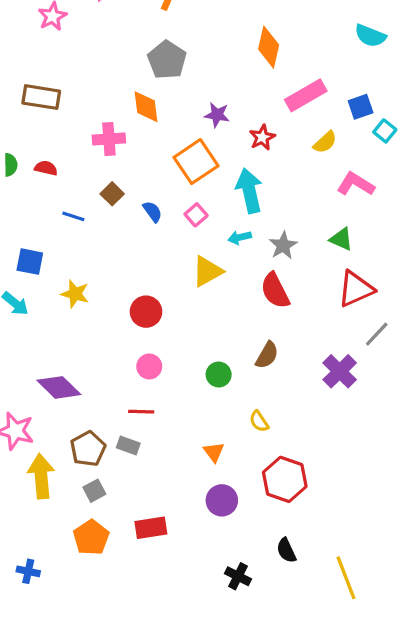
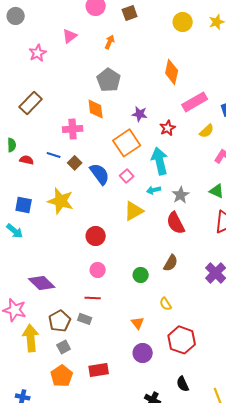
brown rectangle: (41, 97) -> (31, 103), turned -55
red semicircle: (46, 168) -> (27, 160), moved
blue semicircle: (152, 212) -> (100, 174), size x1.6
blue line: (73, 216) -> (54, 155), moved
yellow star: (75, 294) -> (61, 201), moved, size x1.5

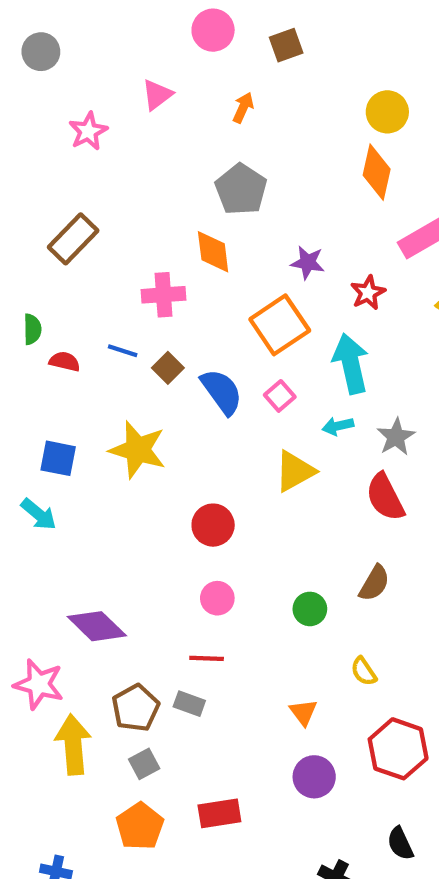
yellow circle: (183, 22) -> (387, 112), moved

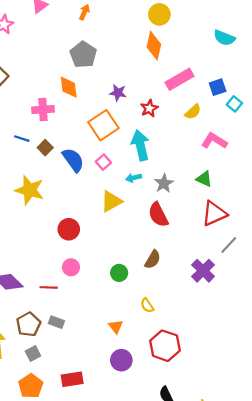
red line: (207, 658) -> (49, 287), moved

